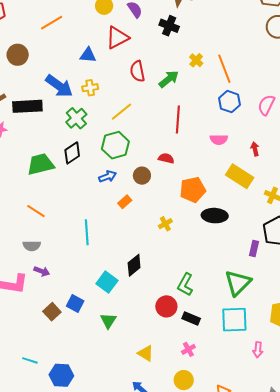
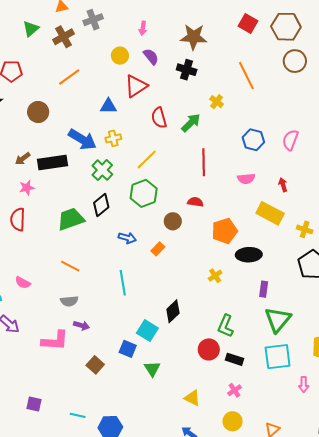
orange line: (224, 69) -> (246, 76), moved
blue arrow: (108, 176) -> (127, 238), moved, turned 42
yellow cross: (165, 224) -> (215, 276), moved
purple rectangle: (254, 249) -> (264, 289), moved
blue square: (75, 303) -> (128, 349), moved

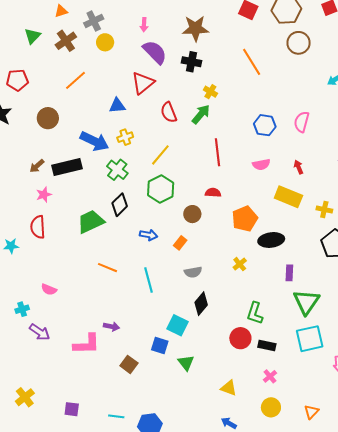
yellow circle: (120, 56) -> (105, 42), moved
purple semicircle: (151, 57) -> (155, 52), size x1.5
yellow cross: (217, 102) -> (210, 92), moved
orange line: (70, 266) -> (108, 268), moved
gray semicircle: (69, 301) -> (193, 272), moved

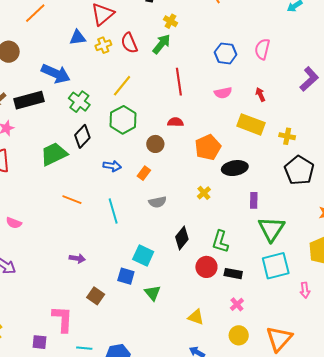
yellow cross: (125, 137) -> (103, 45), moved
black diamond: (201, 304) -> (182, 238), moved
pink L-shape: (87, 344) -> (63, 319), moved, turned -84
orange triangle: (311, 412) -> (279, 339), size x1.8

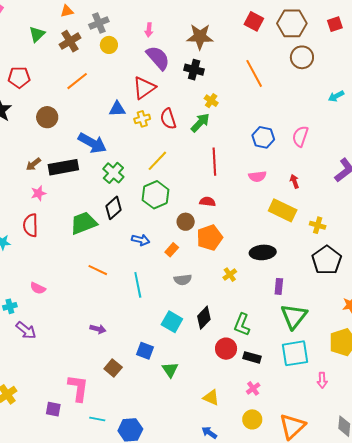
orange pentagon: (208, 147) -> (210, 238), moved
cyan square: (143, 256) -> (172, 322), moved

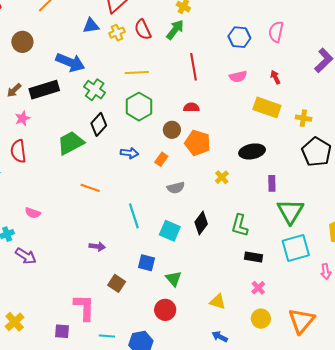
yellow line: (157, 161) -> (137, 73), turned 50
orange pentagon: (210, 238) -> (198, 143), turned -30
cyan line: (138, 285) -> (134, 216), moved
red circle: (226, 349) -> (165, 310), moved

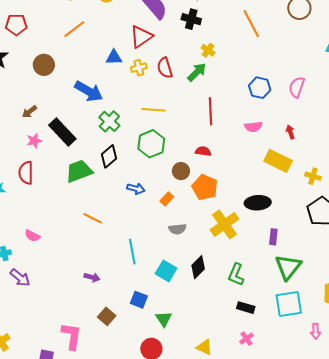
black rectangle: (44, 90) -> (62, 132), moved, turned 56
yellow cross: (222, 177) -> (224, 224), size x2.0

